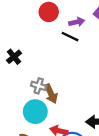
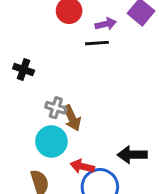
black line: (70, 37) -> (97, 43), turned -30
black cross: (14, 57) -> (24, 70), turned -32

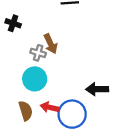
brown arrow: (72, 118) -> (51, 44), moved
red arrow: (82, 166) -> (49, 107), moved

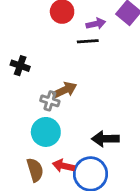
brown arrow: (51, 44) -> (65, 90), turned -90
black arrow: (97, 89) -> (105, 139), moved

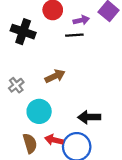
black cross: (20, 66) -> (23, 32), moved, size x1.5
gray cross: (50, 101) -> (16, 85), moved, turned 35

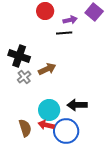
black cross: (23, 32) -> (19, 56), moved
gray cross: (16, 85) -> (24, 77), moved
cyan circle: (39, 111) -> (49, 110), moved

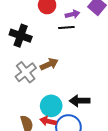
black cross: (19, 56) -> (21, 36), moved
gray cross: (24, 77) -> (26, 72), size x1.5

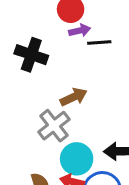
purple arrow: (73, 14) -> (80, 30), moved
gray cross: (26, 72) -> (54, 126), moved

